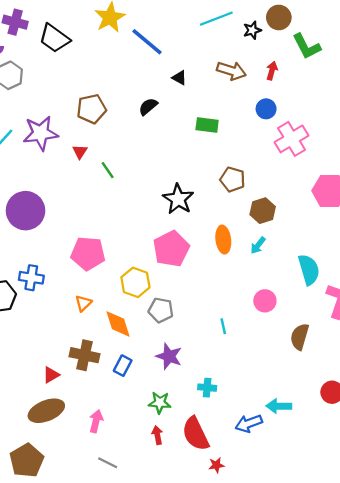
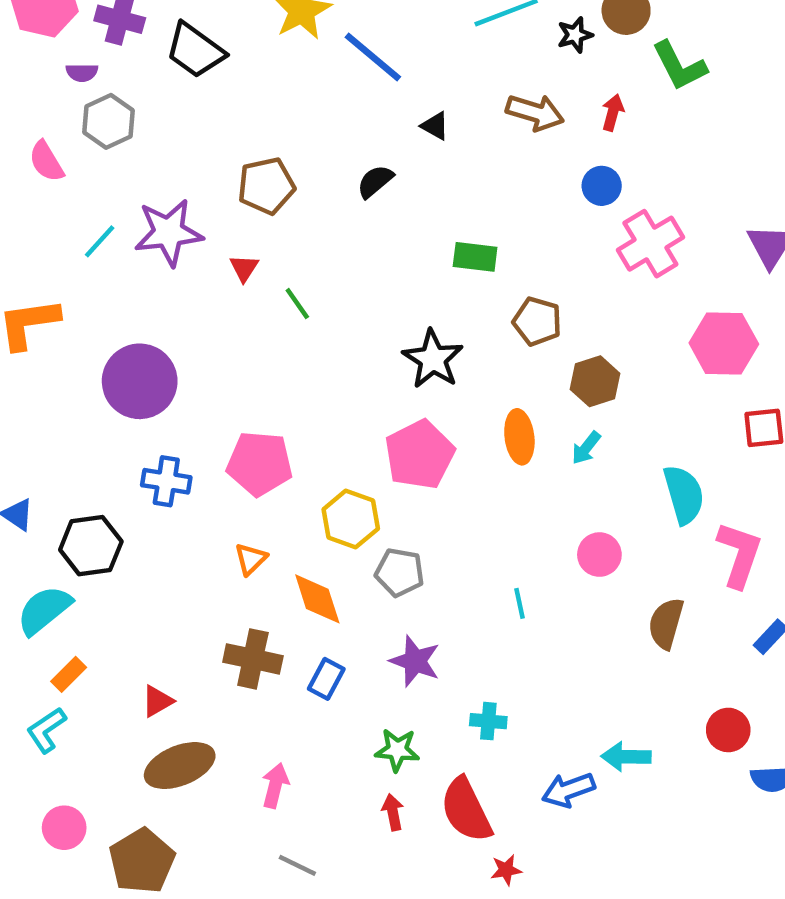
green rectangle: (207, 125) -> (475, 257), moved
blue cross: (31, 278) -> (166, 481), moved
red triangle: (51, 375) -> (157, 701), moved

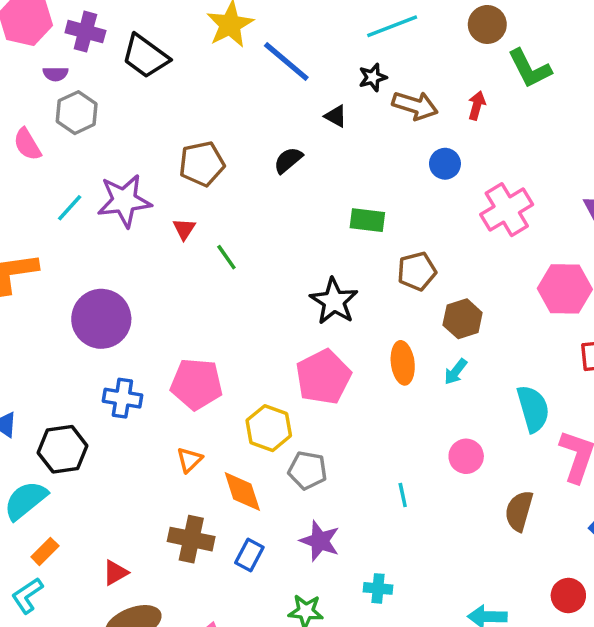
black star: (575, 35) -> (373, 77), moved
blue circle: (602, 186) -> (445, 164), moved
brown pentagon: (537, 321) -> (417, 271), turned -30

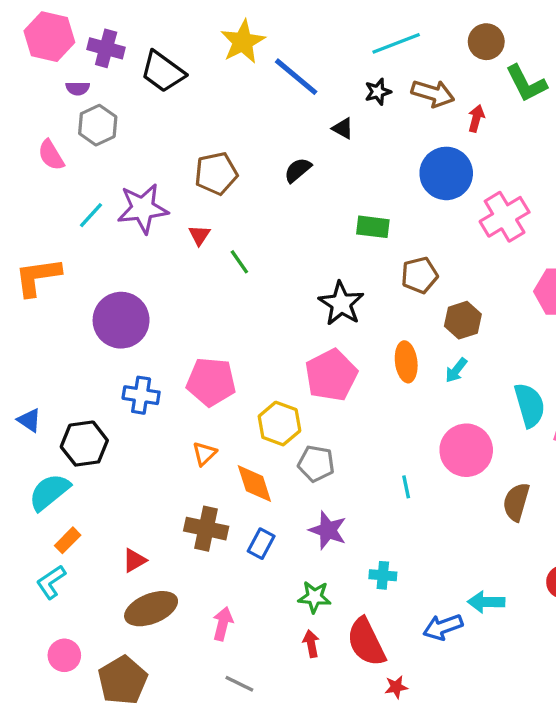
brown arrow: (415, 106) -> (433, 93), moved
blue circle: (445, 164) -> (446, 173), size x1.8
pink circle: (466, 456) -> (466, 450), size x1.6

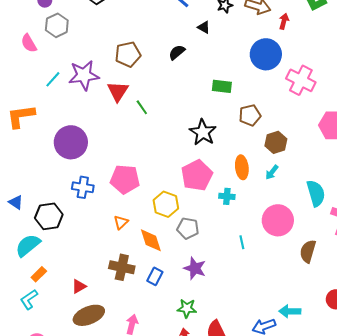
pink cross: (505, 217) -> (301, 80), turned -32
red triangle: (199, 235) -> (118, 91), size x1.6
cyan cross: (383, 575) -> (227, 196), moved

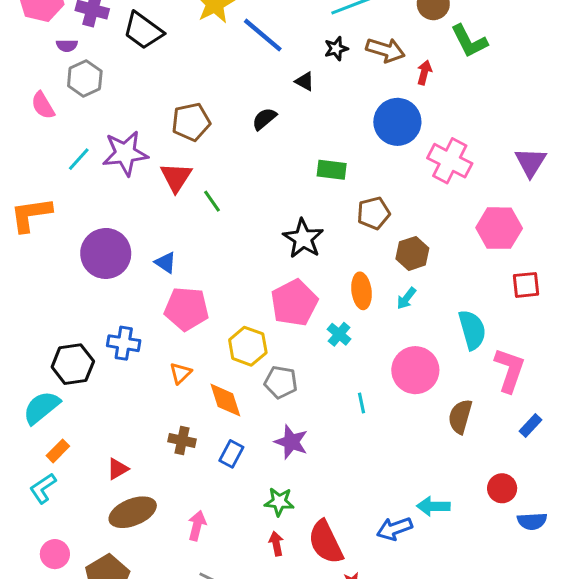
blue cross: (83, 187) -> (124, 343), moved
cyan cross: (227, 196) -> (339, 334), turned 35
blue triangle: (16, 202) -> (166, 262), moved
brown cross: (122, 267) -> (182, 440), size x0.7

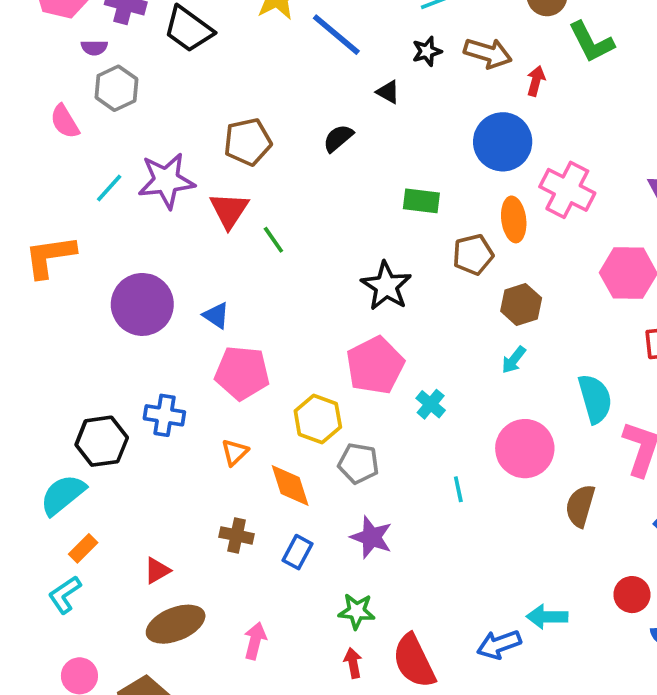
orange ellipse: (361, 291) -> (514, 219), moved

